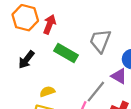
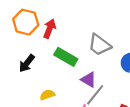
gray trapezoid: (100, 41) -> (99, 45), turned -75
purple triangle: (119, 76) -> (89, 80), moved

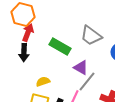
red arrow: (50, 29) -> (28, 33), moved
black arrow: (27, 63) -> (24, 53), turned -36

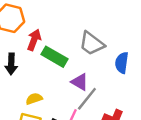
red arrow: (28, 33) -> (34, 40), moved

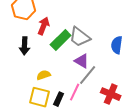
gray trapezoid: (92, 43) -> (80, 37), moved
green rectangle: (54, 57) -> (61, 40), turned -75

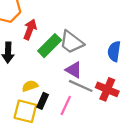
gray line: (88, 75) -> (81, 86), turned 75
red cross: (111, 94) -> (107, 89), moved
black rectangle: (59, 99) -> (43, 101), moved

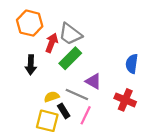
gray trapezoid: (71, 42) -> (70, 34), moved
gray line: (81, 86) -> (77, 94), moved
black rectangle: (43, 101) -> (64, 111), turned -56

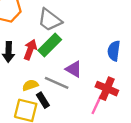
red arrow: (52, 43) -> (30, 50), moved
pink line: (86, 115) -> (97, 105), moved

